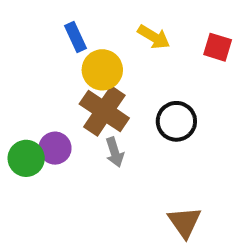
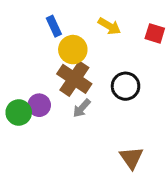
gray arrow: (115, 152) -> (82, 108), turned 60

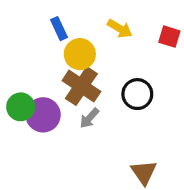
purple circle: (39, 105) -> (43, 115), size x1.4
green circle: (19, 112) -> (21, 107), moved

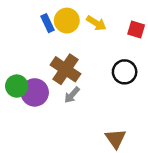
yellow circle: (80, 54) -> (67, 21), moved
black circle: (137, 94) -> (125, 72), moved

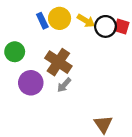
black circle: (125, 72) -> (106, 26), moved
green circle: (17, 86) -> (15, 52), moved

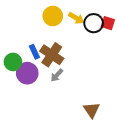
blue rectangle: (42, 21) -> (34, 52), moved
green circle: (15, 52) -> (13, 62), moved

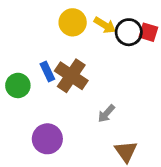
purple circle: (27, 73) -> (47, 139), moved
gray arrow: (57, 75) -> (106, 114), moved

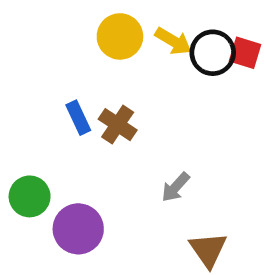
brown cross: (71, 76) -> (118, 125), size x0.7
green circle: (18, 85) -> (30, 196), moved

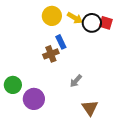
blue rectangle: (78, 118) -> (61, 42), moved
brown cross: (118, 125) -> (51, 54), turned 35

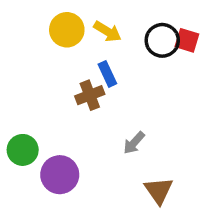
yellow circle: (52, 16) -> (67, 30), moved
yellow arrow: (75, 18) -> (107, 32), moved

